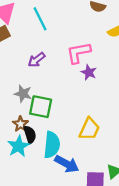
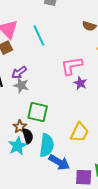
purple arrow: (37, 60) -> (19, 73), moved
gray star: (23, 94) -> (21, 85), moved

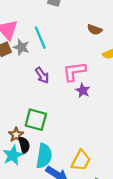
purple arrow: (19, 73) -> (42, 75), moved, turned -91
gray star: (21, 85) -> (21, 47), moved
yellow trapezoid: (80, 132) -> (81, 160), moved

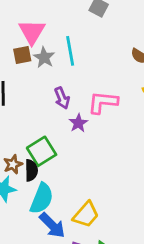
purple star: (83, 90) -> (78, 123), moved
green square: (36, 120) -> (42, 151), turned 30
black semicircle: (24, 145) -> (31, 170), moved

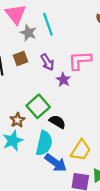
brown square: (22, 55) -> (20, 59), moved
black semicircle: (31, 170) -> (57, 122), moved, turned -49

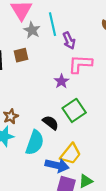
purple arrow: (47, 62) -> (69, 41), moved
green square: (38, 106) -> (74, 110), moved
blue arrow: (56, 163) -> (57, 165), moved, turned -30

